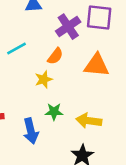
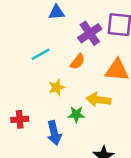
yellow star: (44, 79) -> (57, 87), moved
yellow arrow: (89, 121) -> (98, 100), moved

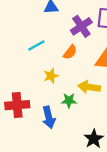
red cross: (20, 119) -> (17, 105), size x1.5

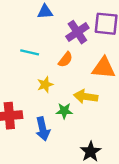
cyan line: (36, 45) -> (30, 52), turned 42

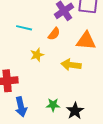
green star: (64, 111) -> (53, 105), moved
blue arrow: (43, 129) -> (21, 107), moved

